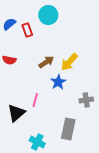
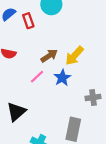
pink line: (35, 100) -> (37, 77), moved, turned 32

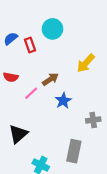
yellow arrow: (74, 56) -> (86, 63), moved
pink line: (37, 77) -> (31, 93), moved

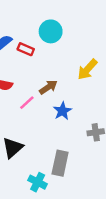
red rectangle: (30, 45) -> (26, 49), turned -48
gray rectangle: (74, 151) -> (60, 163), moved

